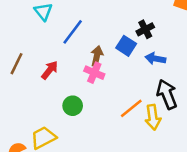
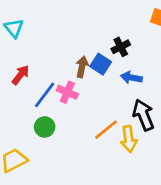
blue line: (73, 32) -> (45, 95), moved
brown arrow: (97, 56) -> (82, 67), moved
red arrow: (50, 70) -> (21, 75), moved

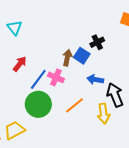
blue arrow: (131, 78) -> (95, 79), moved
green circle: (45, 127) -> (38, 104), size x1.6
orange line: (106, 130) -> (75, 105), moved

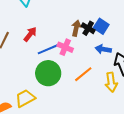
black cross: (97, 42) -> (88, 28), moved, turned -32
blue square: (82, 56) -> (101, 26), moved
blue line: (38, 79) -> (48, 49), turned 30

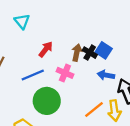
red arrow: (30, 34) -> (46, 49), moved
blue line: (48, 49) -> (33, 75), moved
orange line: (83, 74) -> (94, 109), moved

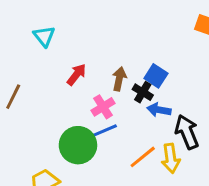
black cross: (90, 53) -> (143, 92), moved
pink cross: (65, 73) -> (103, 107), turned 35
blue line: (33, 75) -> (102, 132), moved

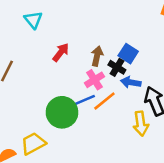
pink cross: (103, 107) -> (94, 80), moved
orange line: (143, 157) -> (104, 101), moved

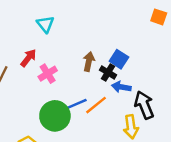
cyan triangle: (33, 20) -> (45, 24), moved
red arrow: (61, 52) -> (28, 58), moved
pink cross: (94, 80) -> (48, 74), moved

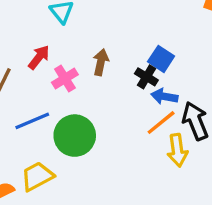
brown arrow: (89, 62) -> (101, 62), moved
blue line: (74, 105) -> (32, 121), moved
orange line: (96, 105) -> (161, 123), moved

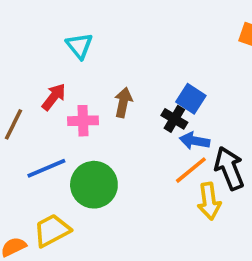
pink cross: (65, 79) -> (83, 121), turned 30

